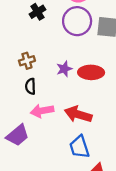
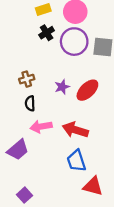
black cross: (37, 12) -> (47, 33), moved
red ellipse: (91, 72) -> (87, 90), turned -45

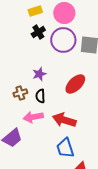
brown cross: (27, 79) -> (20, 93), moved
purple star: (62, 87) -> (39, 74), moved
black semicircle: (30, 103) -> (40, 96), moved

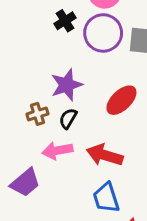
purple star: (39, 74) -> (66, 85), size x1.5
black semicircle: (40, 96) -> (68, 118), turned 32

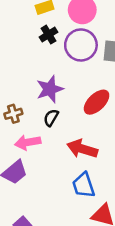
brown cross: (37, 114) -> (13, 114), moved
pink arrow: (57, 151) -> (28, 142), moved

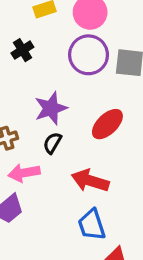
black cross: (48, 35) -> (22, 50), moved

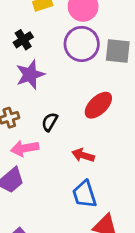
purple star: (51, 108) -> (30, 75), moved
red arrow: (90, 181) -> (83, 155), size x0.7

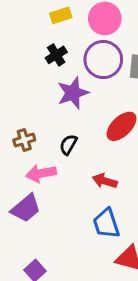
black cross: (23, 40) -> (56, 55), moved
purple star: (30, 75) -> (73, 93), moved

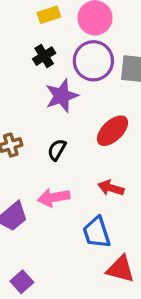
pink arrow: (41, 173) -> (54, 198), moved
red arrow: (105, 181) -> (111, 188), moved

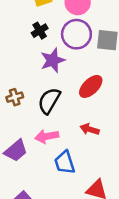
black semicircle: (57, 150) -> (49, 101), size x1.6
blue trapezoid: (97, 232) -> (65, 162), moved

